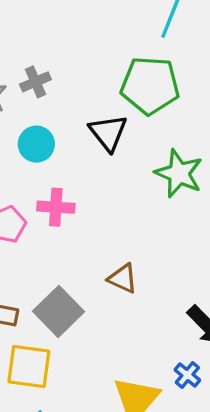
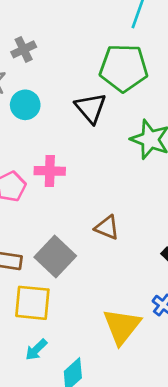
gray cross: (35, 82) -> (24, 49), moved
cyan circle: (36, 144) -> (25, 105), moved

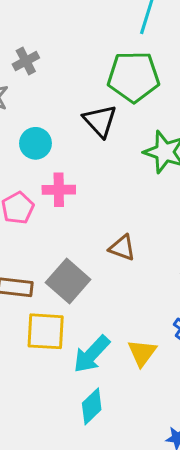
cyan circle: (25, 105) -> (35, 143), moved
yellow triangle: (122, 326) -> (142, 353), size x0.7
cyan arrow: (36, 350) -> (92, 354), moved, size x1.6

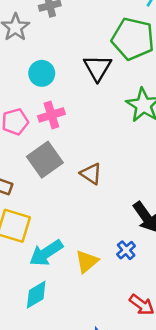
pink cross: (59, 190) -> (51, 115), turned -30
gray square: (68, 281) -> (45, 160), moved

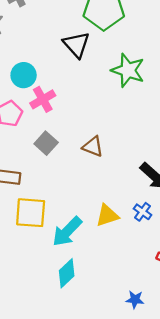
cyan circle: (42, 73) -> (24, 75), moved
gray square: (45, 160) -> (46, 143), size x0.7
yellow triangle: (87, 261) -> (107, 215), moved, turned 35

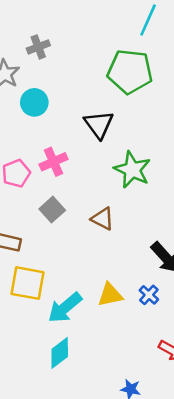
black triangle: (76, 45) -> (99, 124), moved
green star: (128, 70) -> (132, 170), moved
cyan circle: (24, 75) -> (34, 102), moved

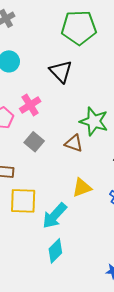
green star: (132, 170) -> (94, 121), moved
yellow triangle: (110, 295) -> (82, 188), moved

